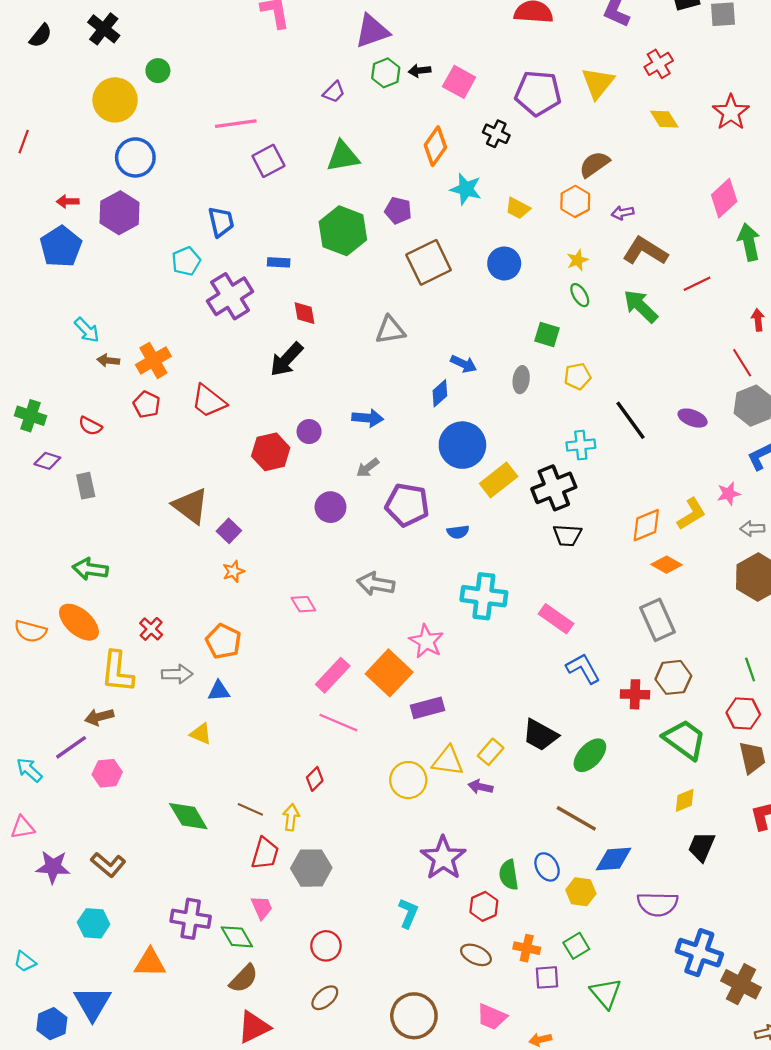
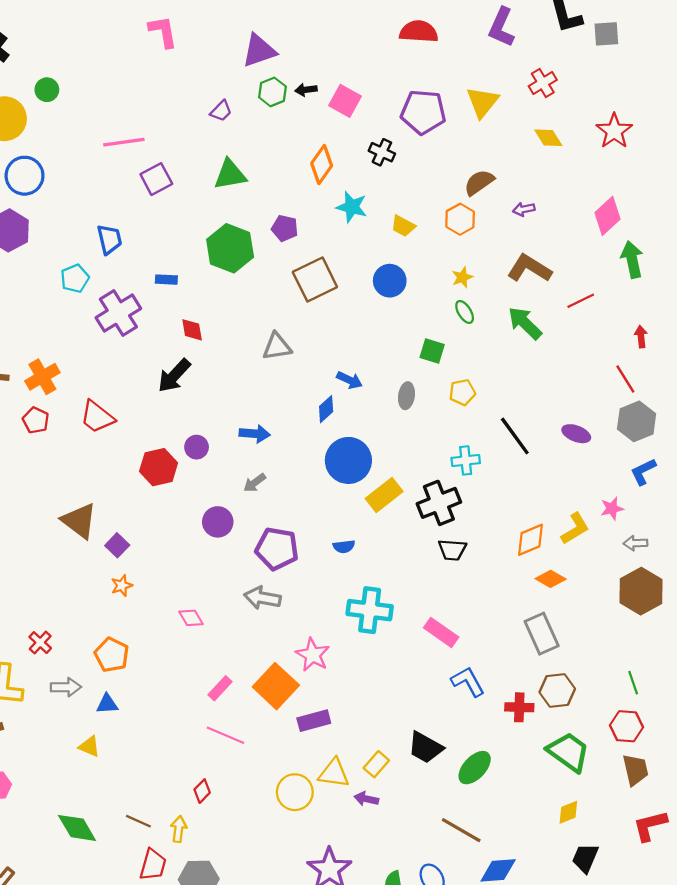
purple arrow: (623, 213) -> (524, 209), moved
purple pentagon: (407, 505) -> (277, 549), moved
pink rectangle: (333, 675) -> (220, 688), size x0.7

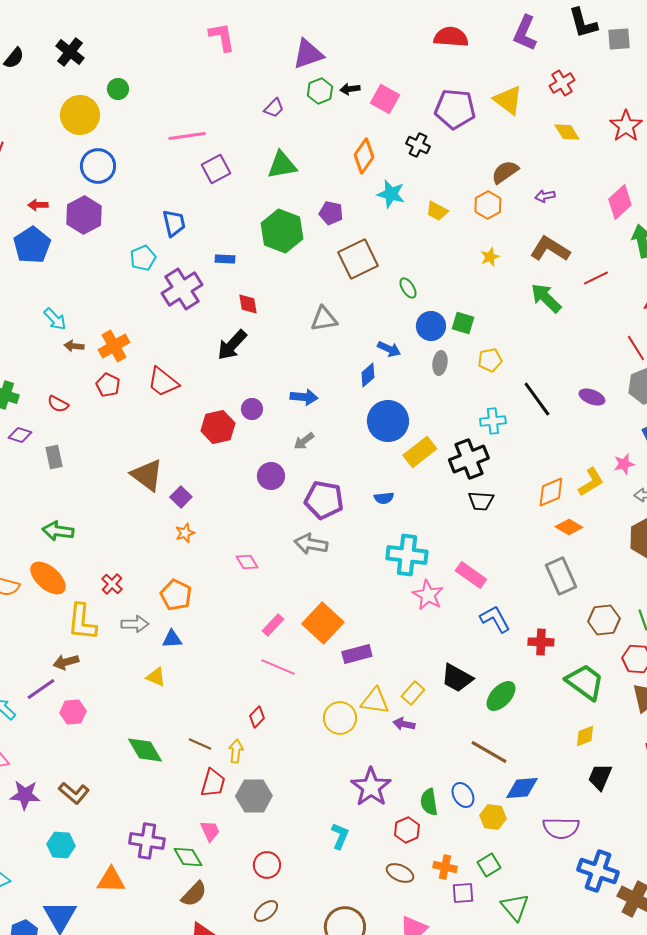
yellow triangle: (482, 102) -> (508, 100), turned -32
blue circle: (390, 281) -> (431, 326), moved
green ellipse: (465, 312) -> (408, 288), moved
pink star: (313, 655) -> (428, 595), moved
brown hexagon: (557, 691) -> (604, 620), moved

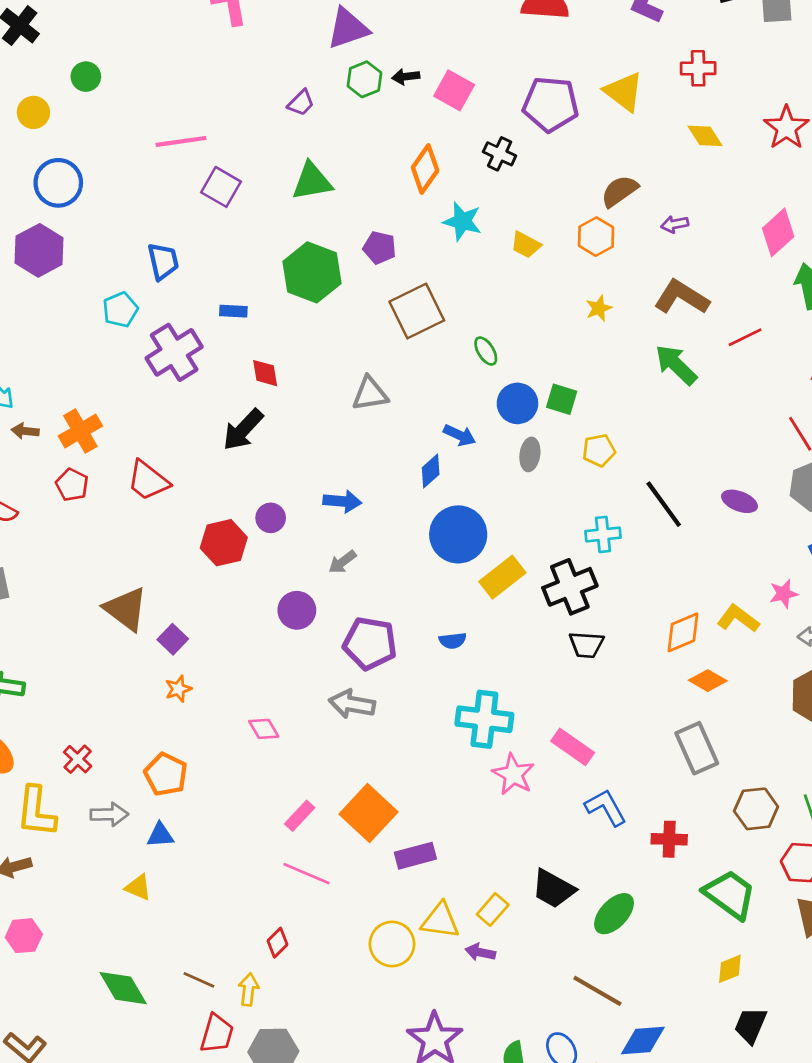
red cross: (562, 83) -> (698, 68), turned 30
yellow circle: (80, 115) -> (33, 112), size x0.6
purple square: (216, 169) -> (221, 187), turned -32
yellow L-shape: (591, 482) -> (738, 619), turned -112

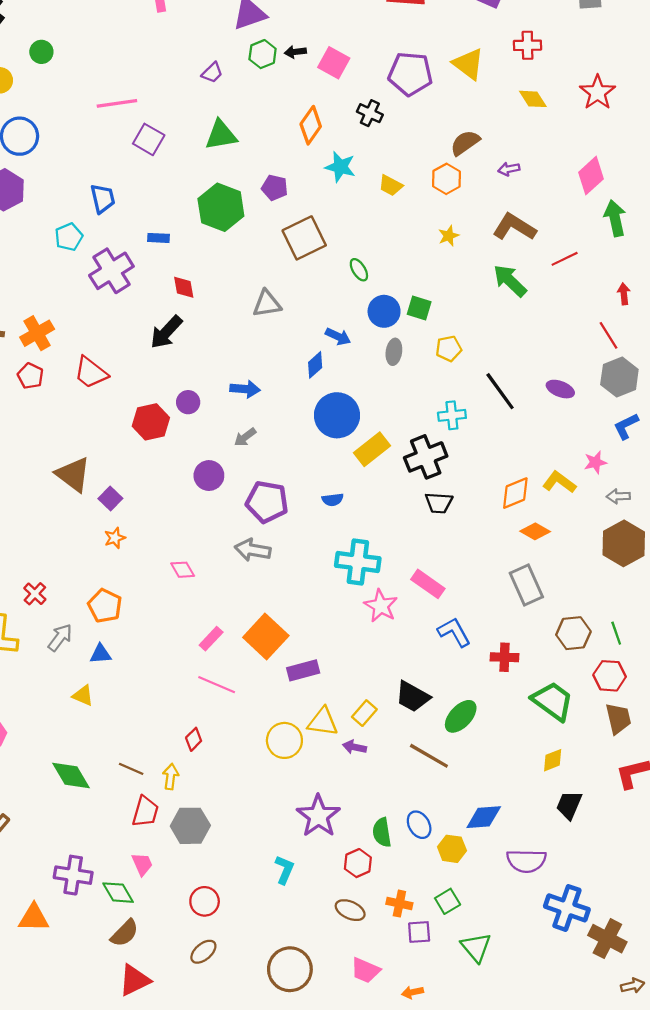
gray arrow: (109, 814) -> (60, 638), turned -52
brown line: (597, 991) -> (429, 756), moved

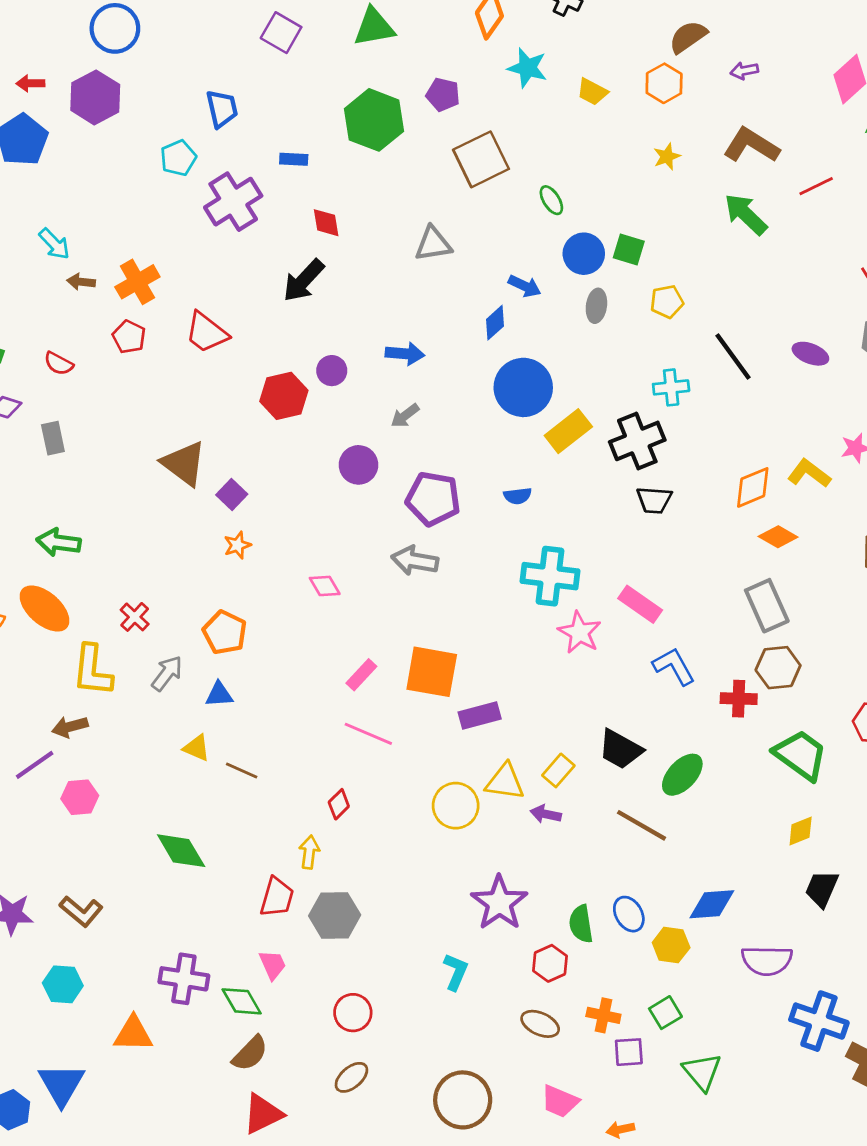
brown hexagon: (573, 633) -> (778, 668), moved
orange square: (266, 636) -> (432, 672), turned -33
brown line: (131, 769) -> (242, 770), moved

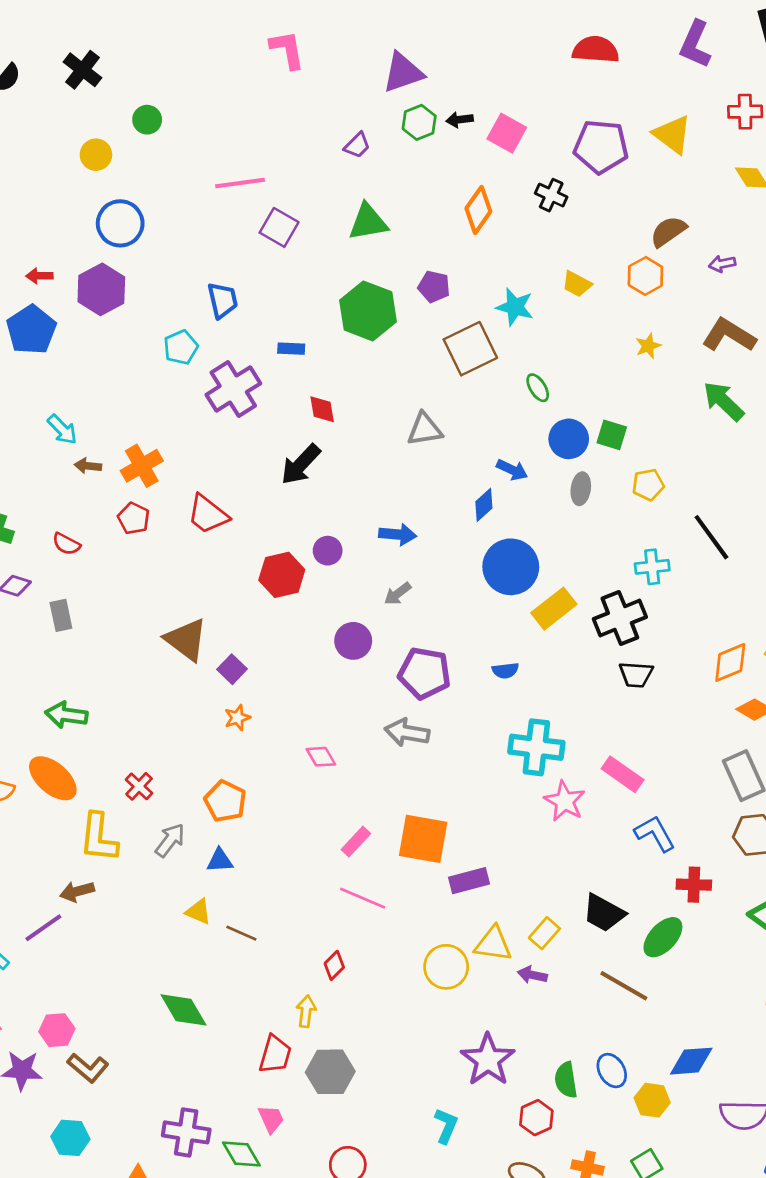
cyan star: (527, 68) -> (515, 307), moved
red cross: (739, 699) -> (694, 885), moved
pink hexagon: (80, 797) -> (57, 1030), moved

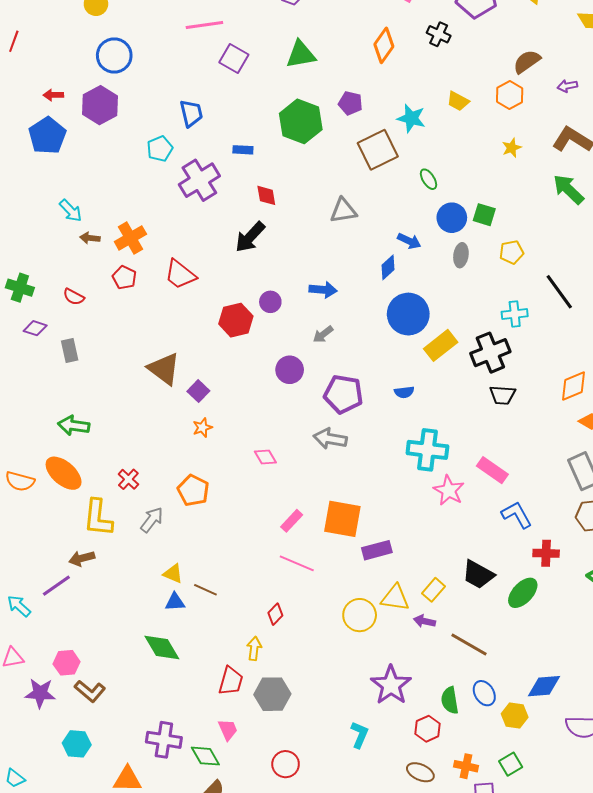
blue triangle: (220, 860) -> (175, 602), moved
brown line: (624, 986) -> (469, 645), moved

